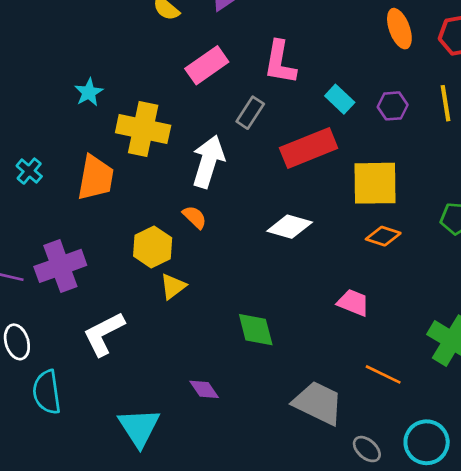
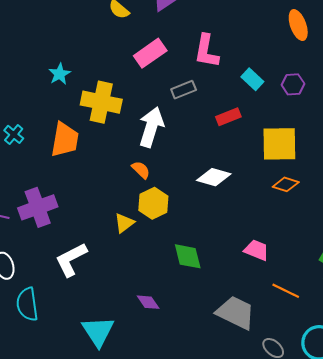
gray rectangle: (250, 113) -> (184, 90), turned 35
red rectangle: (309, 148) -> (228, 117), size x0.6
yellow hexagon: (153, 247) -> (153, 203), moved
pink trapezoid: (353, 303) -> (256, 250), moved

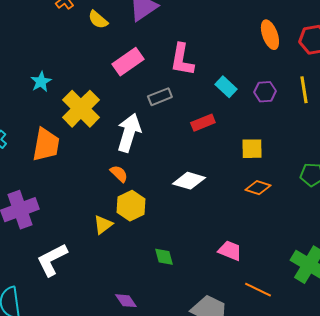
yellow cross: (101, 102) -> (81, 109), turned 33
yellow square: (279, 144) -> (252, 149), size x0.6
green diamond: (188, 256) -> (164, 257), size x0.7

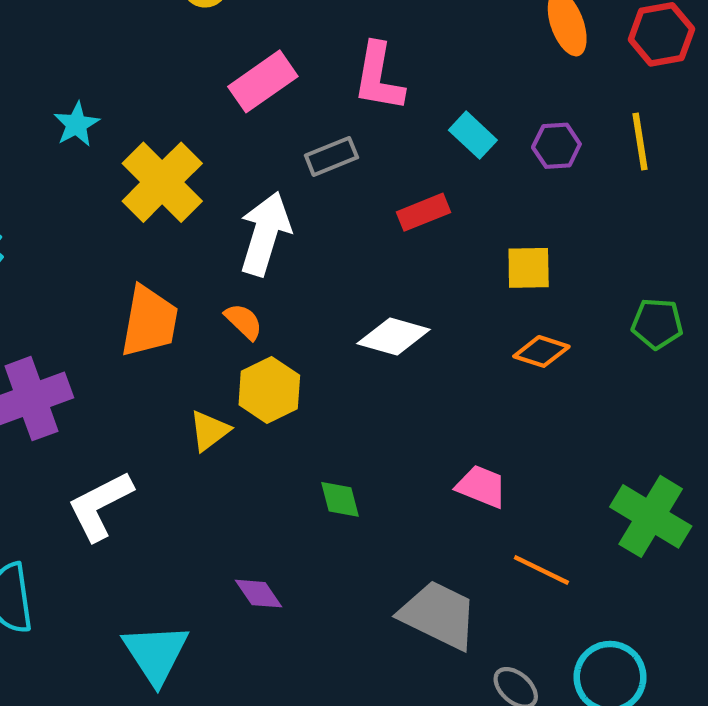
orange trapezoid: (46, 145) -> (149, 321), moved

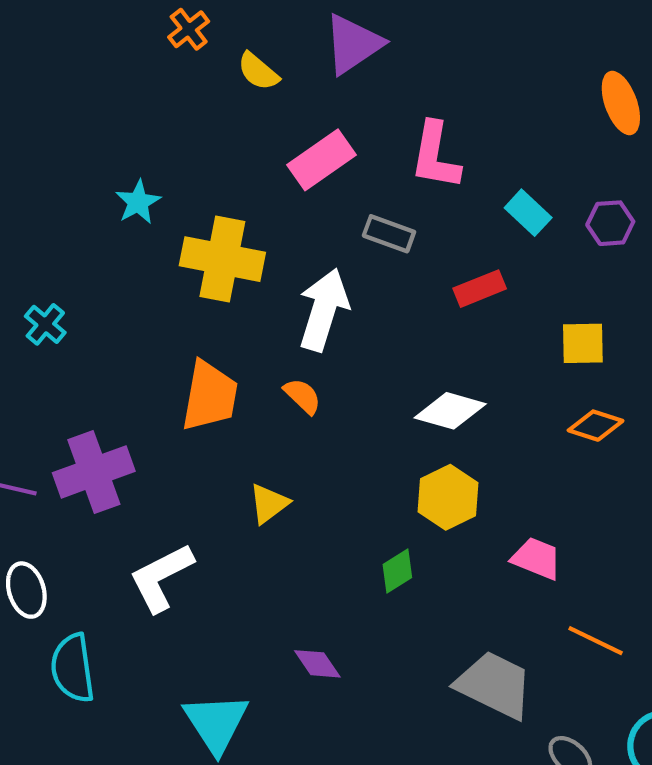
gray rectangle: (331, 156) -> (389, 234), turned 42
yellow cross: (162, 182) -> (222, 259), turned -34
yellow hexagon: (269, 390) -> (448, 497), moved
green diamond: (340, 499) -> (397, 571), turned 72

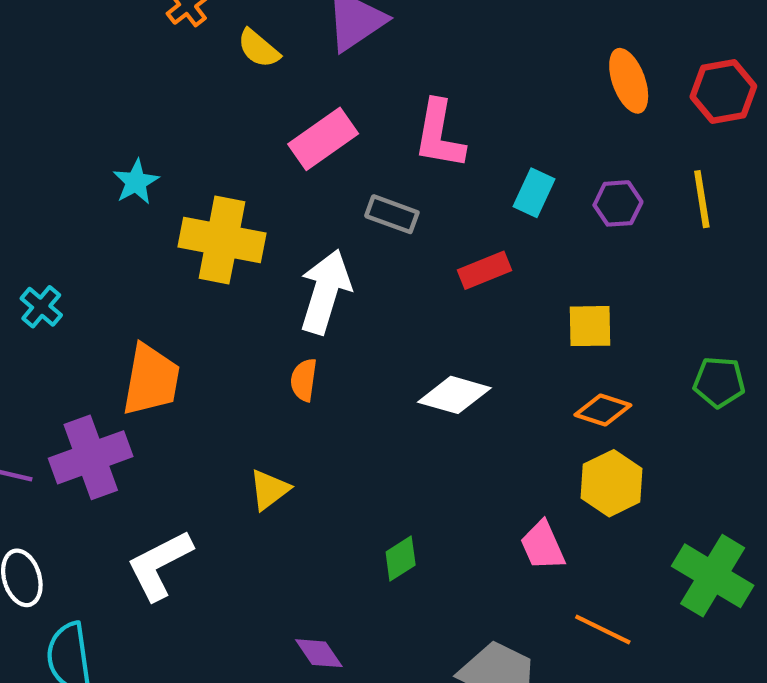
cyan rectangle: (528, 213) -> (534, 193), turned 72
orange trapezoid: (210, 396) -> (151, 380), moved
orange semicircle: (303, 396) -> (304, 380), turned -126
yellow hexagon: (448, 497) -> (611, 483), moved
pink trapezoid: (537, 558) -> (543, 546), turned -136

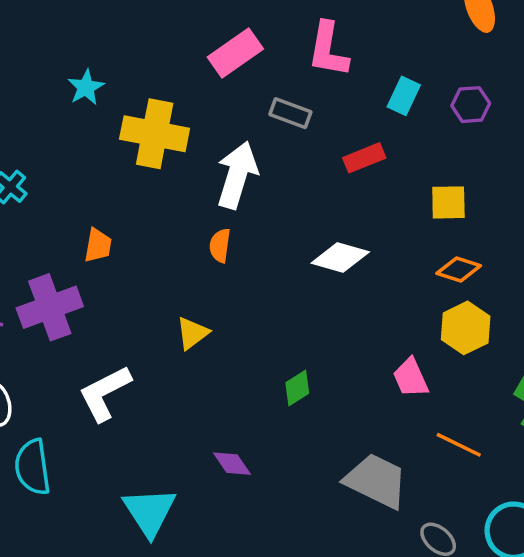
orange trapezoid: (151, 380) -> (98, 245), size x0.6

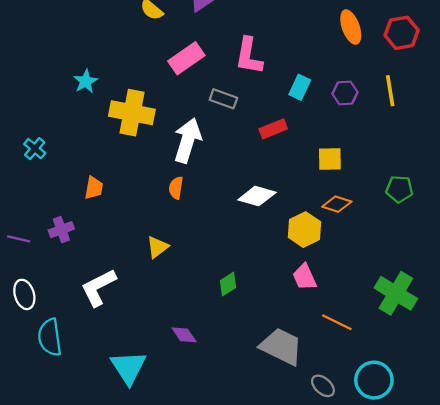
purple cross: (50, 307) -> (61, 230), size x0.6
yellow hexagon: (466, 328) -> (304, 230), moved

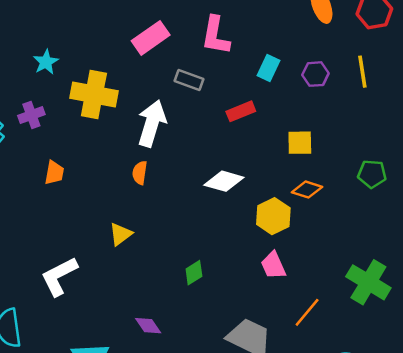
purple cross: (61, 230) -> (31, 115), moved
orange line: (337, 322) -> (307, 312), turned -76

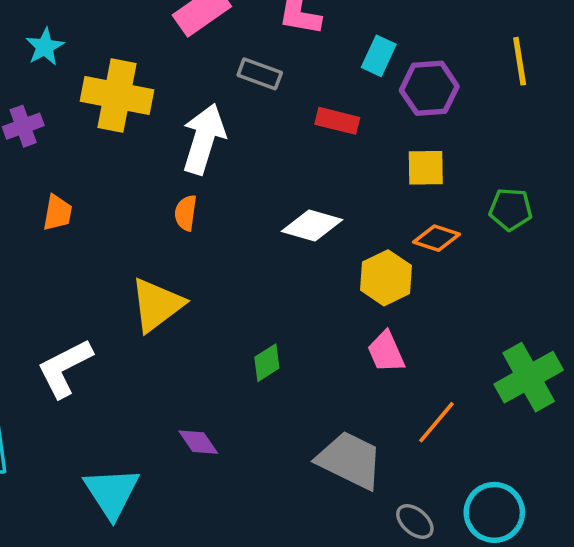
purple hexagon: (315, 74) -> (429, 88), moved, size x1.4
red rectangle: (241, 111) -> (337, 121), turned 36
green pentagon: (372, 174) -> (511, 209), moved
yellow triangle: (120, 234) -> (157, 305), size x1.6
green cross: (368, 282) -> (529, 377), turned 30

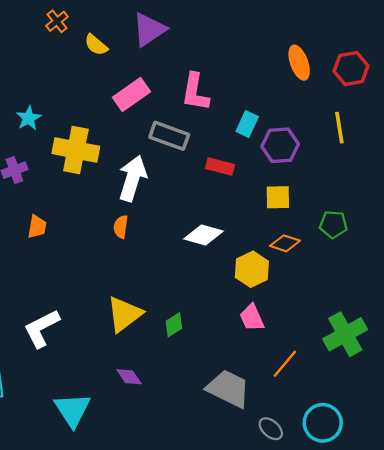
gray rectangle: (260, 74) -> (169, 136), size x1.4
yellow triangle: (157, 305) -> (124, 314), moved

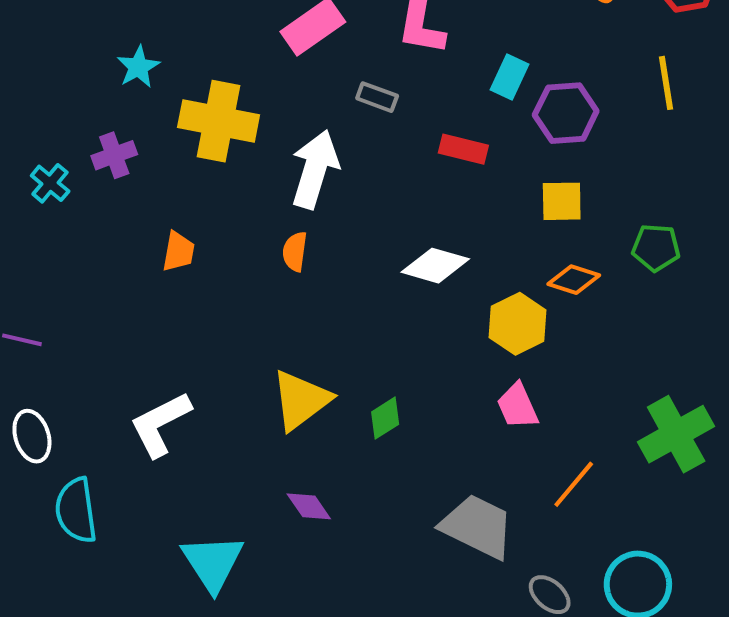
gray rectangle: (169, 136) -> (377, 97), size x0.6
orange trapezoid: (37, 227) -> (178, 252), moved

